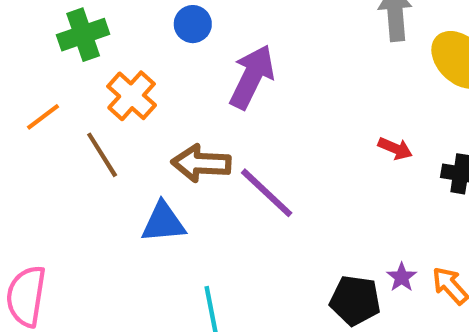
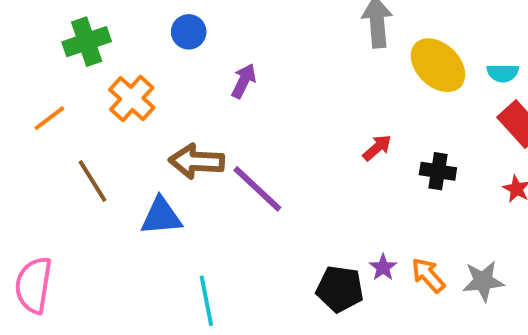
purple arrow: (252, 77) -> (244, 81), size x0.6
red arrow: (395, 149) -> (377, 148), turned -64
brown line: (102, 155) -> (93, 181), moved

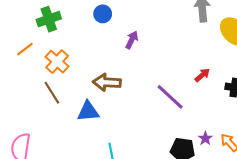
orange cross: (132, 99) -> (57, 62), moved
orange line: (49, 118) -> (25, 49), moved
purple line: (257, 189) -> (170, 97), moved

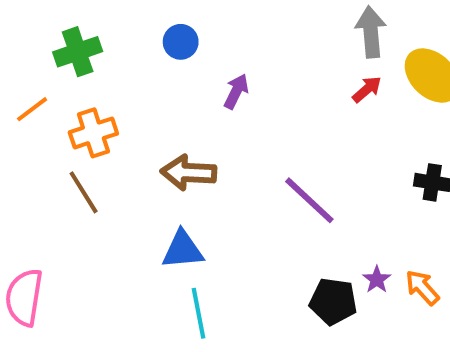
orange cross: (57, 62) -> (93, 133), turned 30
red arrow: (202, 75) -> (367, 89), moved
blue triangle: (88, 111) -> (183, 250), moved

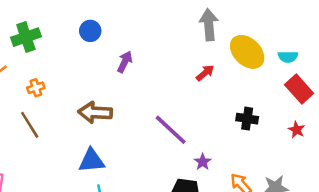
red arrow: (367, 89) -> (205, 73), moved
orange cross: (93, 133) -> (36, 88), size x0.6
purple star: (377, 280) -> (203, 162), moved

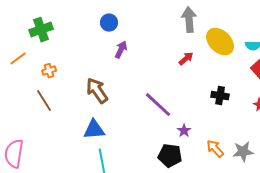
blue circle: (90, 31) -> (109, 23), moved
brown arrow: (95, 112) -> (97, 91), turned 52

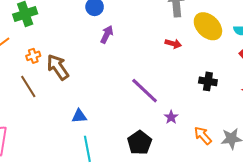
red arrow: (186, 59) -> (173, 44), turned 56
brown arrow: (97, 91) -> (58, 67), moved
blue triangle: (94, 130) -> (79, 116), size x0.7
black pentagon: (170, 156) -> (140, 143), moved, turned 30

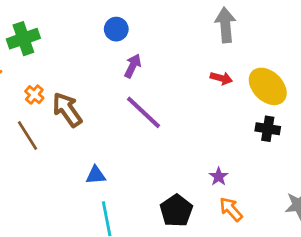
yellow ellipse: (208, 26) -> (268, 86), moved
orange cross: (33, 56) -> (34, 95), turned -32
purple line: (145, 91) -> (144, 112), moved
orange arrow: (203, 136) -> (231, 209), moved

